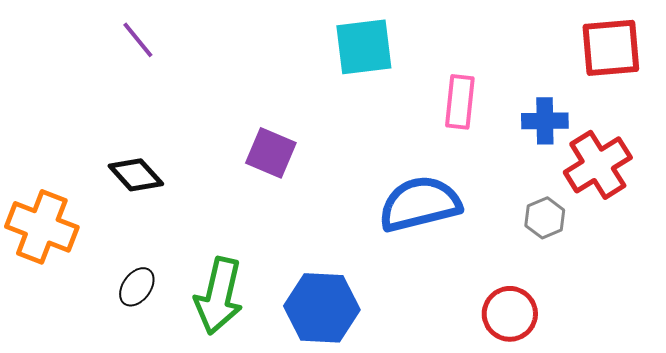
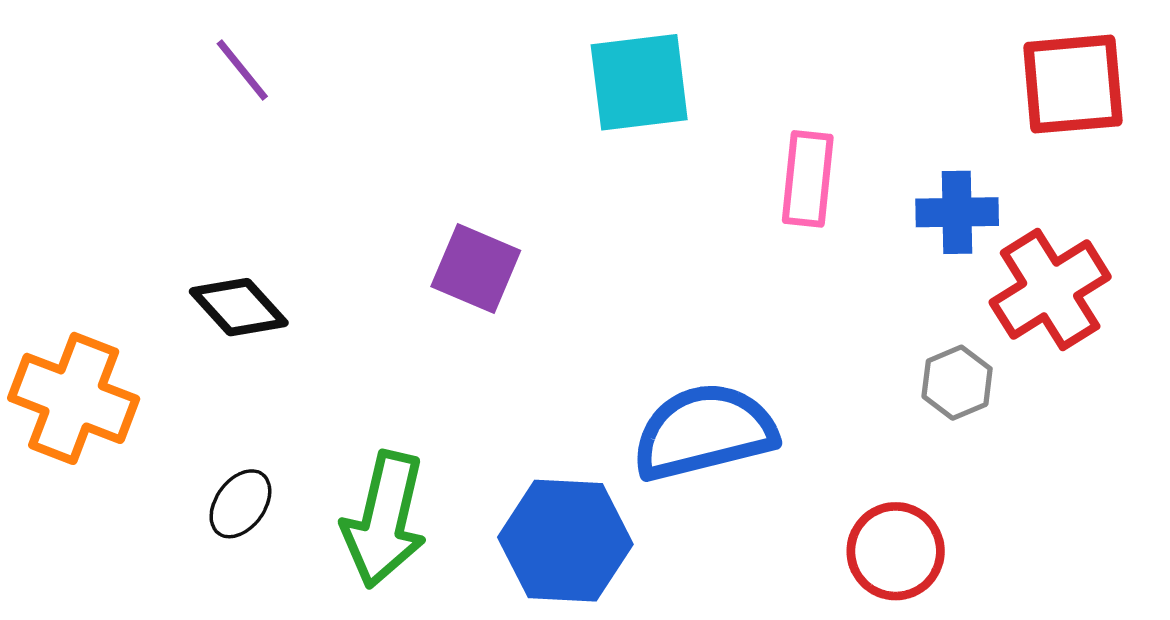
blue semicircle: (420, 204) -> (704, 432), moved

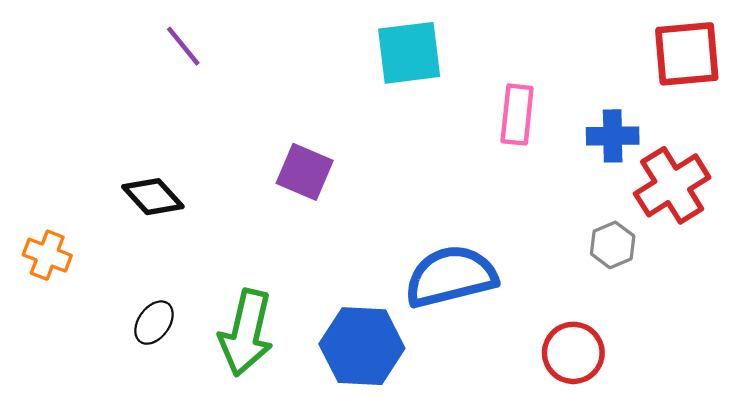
purple line: (242, 70) -> (183, 46), moved
orange cross: (74, 398) -> (47, 255), size x0.6

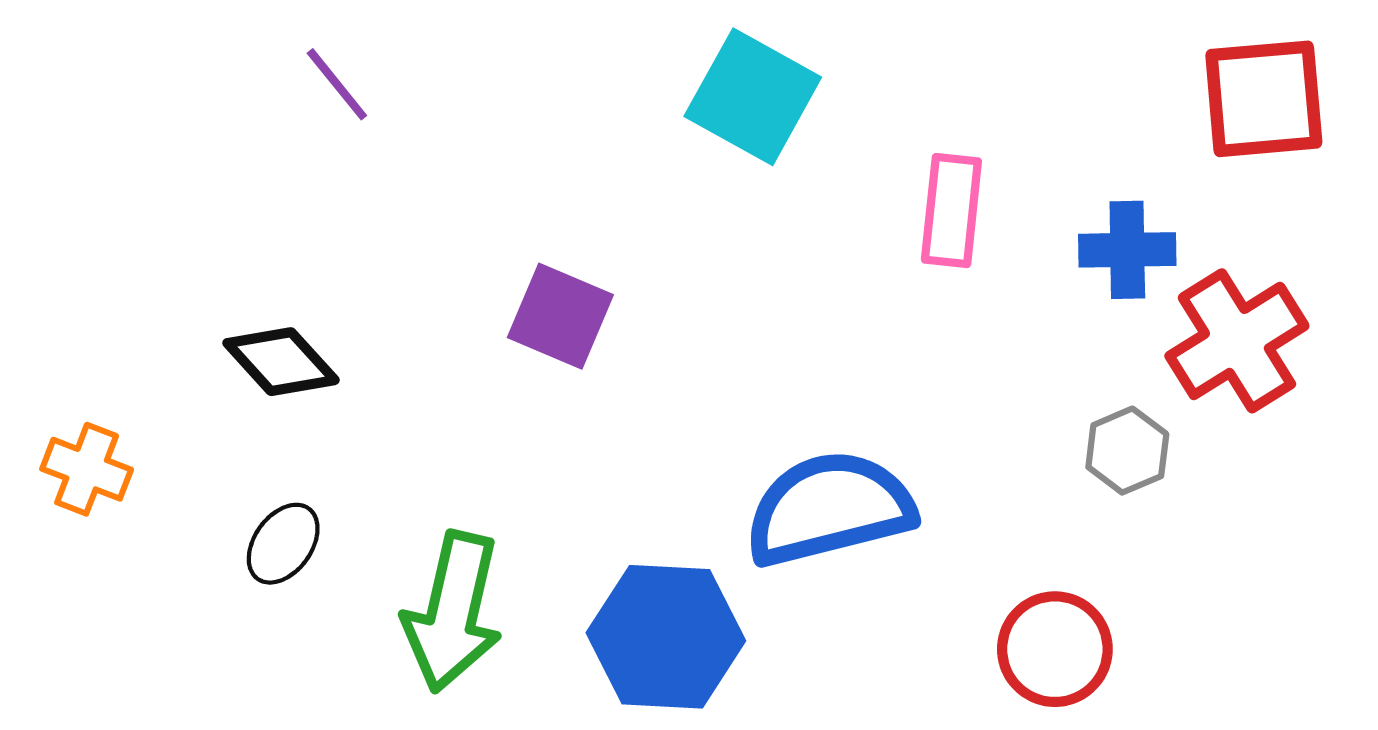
cyan square: (409, 53) -> (753, 97), turned 36
black ellipse: (154, 323) -> (283, 544), moved

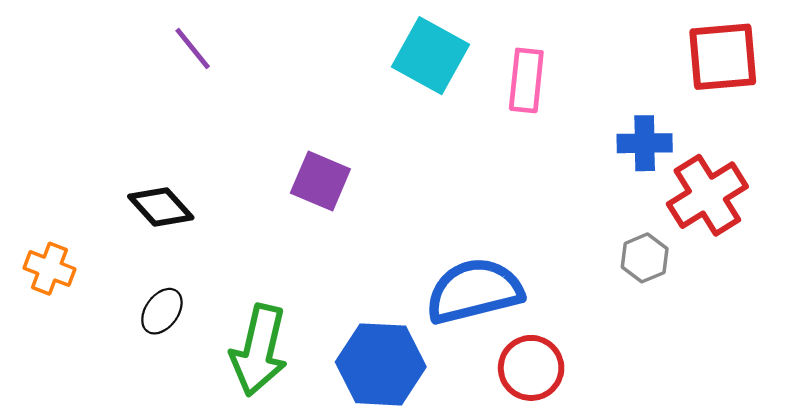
pink rectangle: (951, 211) -> (526, 80), moved
red circle: (1055, 649) -> (531, 368), moved

